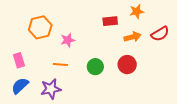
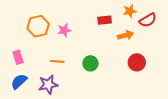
red semicircle: (160, 34) -> (148, 20), moved
pink star: (68, 40) -> (64, 30), moved
red circle: (127, 65) -> (137, 62), moved

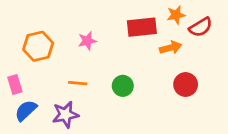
red rectangle: (105, 20) -> (142, 27), size x1.5
orange hexagon: (38, 26) -> (38, 46), moved
pink rectangle: (18, 57) -> (15, 84), moved

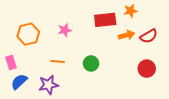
red semicircle: (201, 27) -> (149, 36), moved
red circle: (186, 84) -> (147, 69), moved

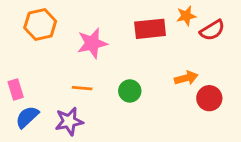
pink star: (65, 30) -> (92, 43), size x1.5
orange hexagon: (28, 34) -> (40, 24), moved
orange arrow: (126, 35) -> (186, 78), moved
red semicircle: (149, 36) -> (212, 30), moved

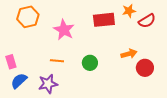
pink star: (92, 43) -> (64, 30), turned -30

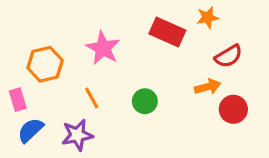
orange hexagon: (28, 17) -> (45, 64), moved
red rectangle: (104, 20) -> (167, 32), turned 30
red semicircle: (147, 21) -> (229, 56), moved
orange line: (57, 61) -> (92, 98), turned 56

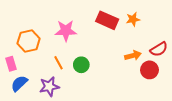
orange star: (208, 18) -> (133, 19), moved
pink star: (103, 48) -> (66, 31), turned -30
red semicircle: (229, 56) -> (159, 49), moved
green circle: (145, 101) -> (81, 65), moved

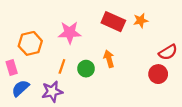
orange arrow: (133, 55) -> (109, 59), moved, turned -91
orange line: (59, 63) -> (62, 66), turned 48

